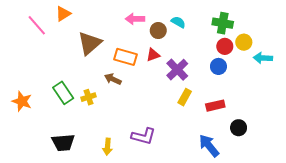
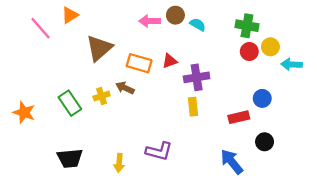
brown circle: (158, 31) -> (175, 15), moved
blue circle: (218, 66) -> (262, 98), moved
purple cross: (177, 70) -> (197, 77), turned 35
yellow cross: (89, 97) -> (102, 96), moved
yellow rectangle: (185, 97) -> (193, 107), moved, turned -35

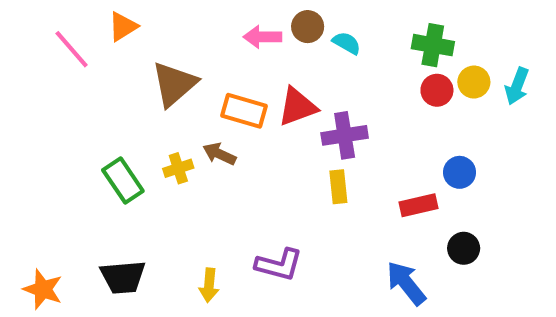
red triangle: (170, 61) -> (297, 107), size x1.5
cyan arrow: (292, 64) -> (517, 86), moved, turned -72
orange star: (24, 112) -> (43, 289), moved

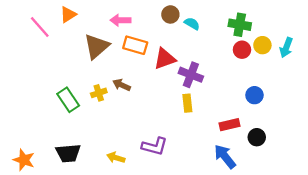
pink arrow: (262, 37) -> (120, 20), moved
orange rectangle: (244, 111) -> (135, 45), moved
purple cross: (345, 135) -> (191, 75), turned 30
red rectangle: (418, 205) -> (229, 125), moved
yellow arrow: (209, 285) -> (116, 158), turned 102

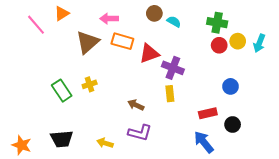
brown arrow: (122, 85) -> (136, 105), moved

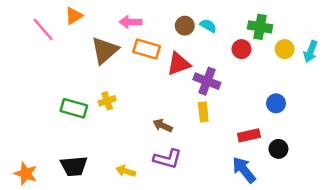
brown circle: (154, 13) -> (185, 26), moved
red circle: (219, 45) -> (241, 49), moved
green rectangle: (62, 91) -> (74, 108), turned -40

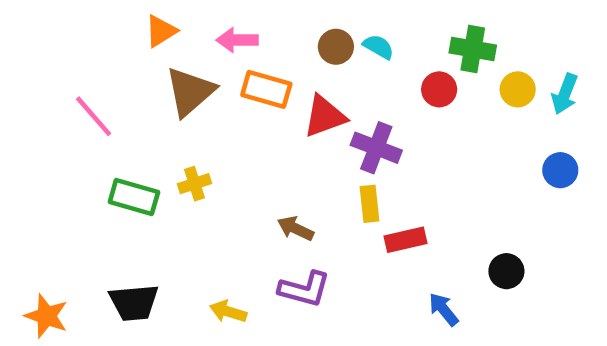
orange triangle: (74, 16) -> (161, 31), moved
pink line: (43, 29) -> (94, 116), moved
blue circle: (276, 103) -> (560, 170), moved
red rectangle: (249, 135) -> (405, 240), moved
blue arrow: (244, 170) -> (444, 309), size x0.7

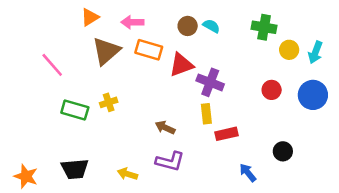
red circle: (439, 89) -> (272, 90), moved
blue circle: (560, 170) -> (313, 95), size x1.5

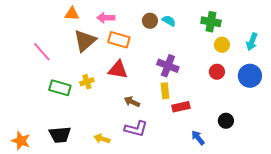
orange triangle: (90, 17) -> (72, 14), turned 35
yellow circle: (289, 50) -> (222, 45), moved
red triangle: (181, 65) -> (118, 70), moved, turned 30

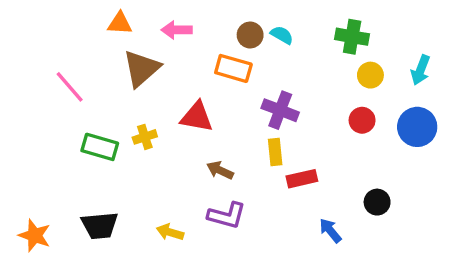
orange rectangle: (119, 40) -> (233, 68), moved

